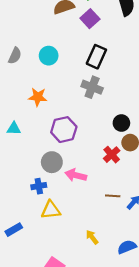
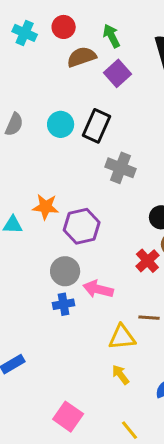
black rectangle: (96, 57) -> (97, 126), moved
orange star: (38, 97) -> (46, 207), moved
blue cross: (39, 186) -> (64, 304), moved
yellow triangle: (51, 210) -> (122, 337), moved

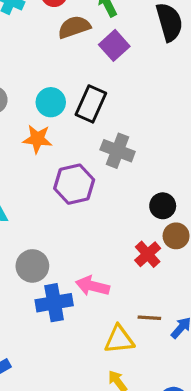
orange star: (46, 207) -> (37, 139), moved
purple hexagon: (82, 226) -> (74, 184), moved
gray circle: (65, 271) -> (32, 266), moved
blue cross: (64, 304) -> (54, 303), size x1.5

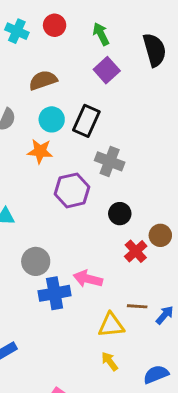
brown semicircle: (74, 27) -> (43, 80), moved
black circle: (163, 206) -> (120, 214), moved

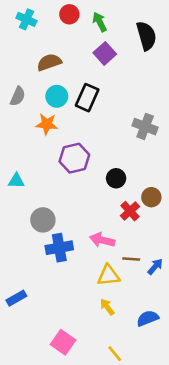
red circle: (55, 25) -> (69, 14), moved
gray cross: (110, 161) -> (145, 127), moved
pink arrow: (88, 279) -> (102, 240), moved

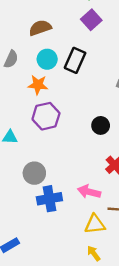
purple hexagon: (74, 158) -> (46, 116), moved
black circle: (116, 178) -> (101, 125), moved

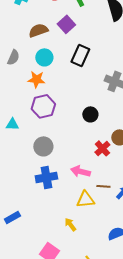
purple square: (91, 20) -> (66, 24), moved
black rectangle: (75, 60) -> (80, 55), moved
gray circle: (34, 173) -> (43, 146), moved
yellow arrow: (94, 253) -> (70, 224), moved

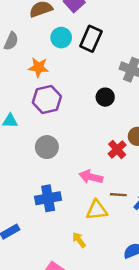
cyan circle: (44, 57) -> (61, 38), moved
black circle: (90, 114) -> (105, 97), moved
blue cross: (46, 177) -> (48, 198), moved

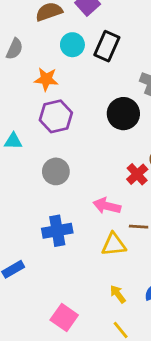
black circle: (105, 97) -> (123, 114), size x1.5
yellow arrow: (79, 240) -> (118, 294), moved

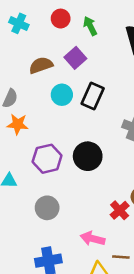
orange star: (46, 79) -> (18, 124), moved
black circle: (123, 114) -> (88, 156), moved

